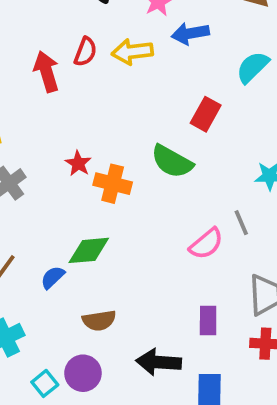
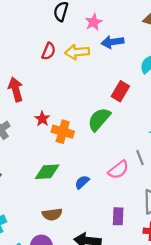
red arrow: (46, 71) -> (16, 89), moved
green semicircle: (172, 161) -> (99, 119), turned 100
blue semicircle: (53, 277) -> (82, 182), moved

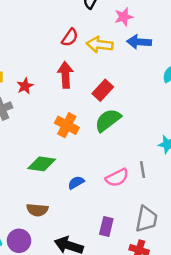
red arrow: (16, 89) -> (65, 75), moved
red rectangle: (120, 91) -> (103, 90), moved
red star: (42, 119) -> (25, 86), moved

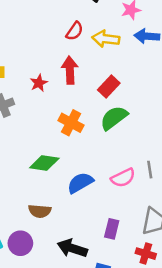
red star: (25, 86) -> (39, 83), moved
blue semicircle: (76, 183) -> (80, 183), size x1.5

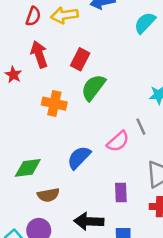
green diamond: (44, 163) -> (28, 168), moved

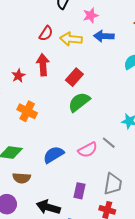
orange cross: (54, 104) -> (27, 111), moved
gray line: (141, 127) -> (109, 143), turned -40

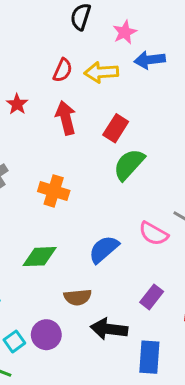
red star: (18, 76) -> (17, 104), moved
pink semicircle: (88, 150) -> (154, 234), turned 66
brown semicircle: (22, 178) -> (78, 297), moved
purple rectangle: (80, 191) -> (152, 297), turned 35

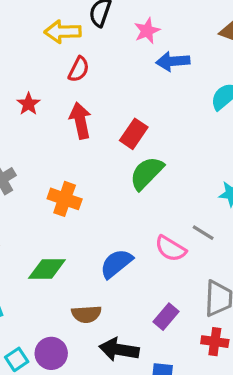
yellow arrow: (101, 72) -> (63, 32), moved

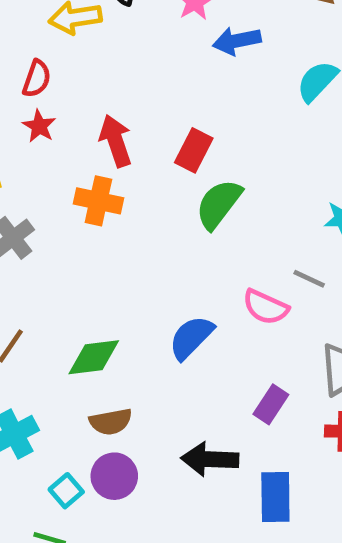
red semicircle: (79, 69) -> (37, 79), moved
orange cross: (65, 199) -> (98, 201), moved
brown semicircle: (86, 314) -> (111, 422), moved

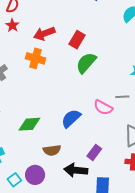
red arrow: (116, 141) -> (44, 33), turned -95
gray line: (309, 279) -> (122, 97), turned -32
purple rectangle: (271, 404) -> (94, 152), moved
brown semicircle: (111, 422) -> (52, 150), moved

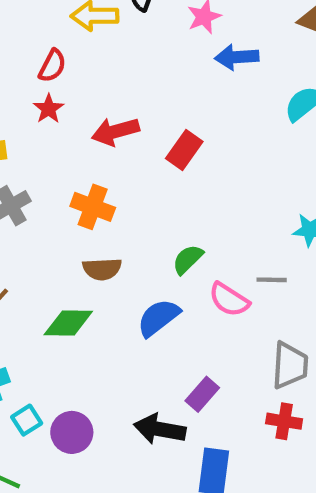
orange cross: (35, 58) -> (93, 207), moved
green semicircle: (86, 63) -> (188, 259), moved, size x0.7
brown semicircle: (52, 150) -> (102, 269), moved
cyan square: (14, 180) -> (27, 420), moved

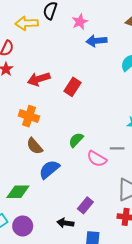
brown semicircle: (102, 269) -> (35, 146), turned 54
blue semicircle: (158, 318) -> (49, 169), moved
green diamond: (68, 323) -> (18, 192), moved
black arrow: (160, 429) -> (65, 223), size x0.7

